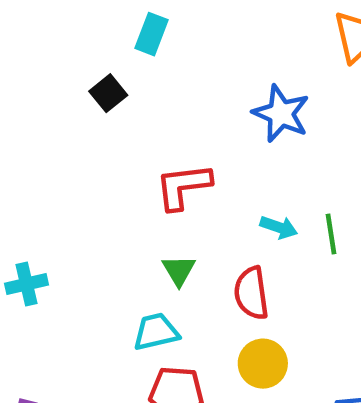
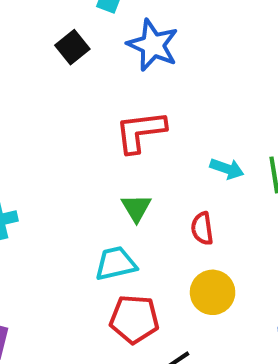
blue star: (281, 114) -> (153, 45), moved
red semicircle: (251, 293) -> (202, 228), size x0.7

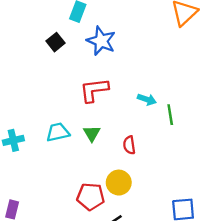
cyan arrow: (227, 169) -> (147, 99), moved
cyan trapezoid: (116, 263) -> (58, 132), moved
yellow circle: (213, 292) -> (119, 183), moved

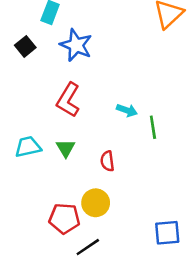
red L-shape: (94, 90) -> (68, 100), turned -52

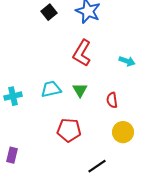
yellow circle: (96, 203) -> (123, 132), moved
red pentagon: (64, 218) -> (69, 130), moved

